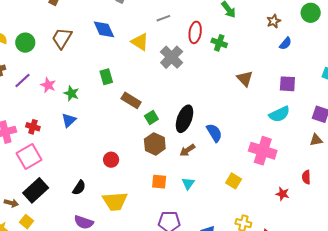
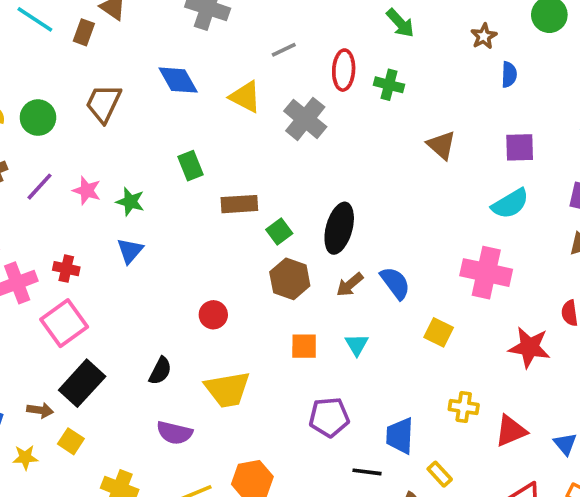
blue semicircle: (285, 43) -> (509, 75), turned -32
brown rectangle: (131, 100) -> (239, 204), turned -30
blue semicircle: (214, 133) -> (395, 283), moved
red star: (283, 194) -> (529, 347), size x1.6

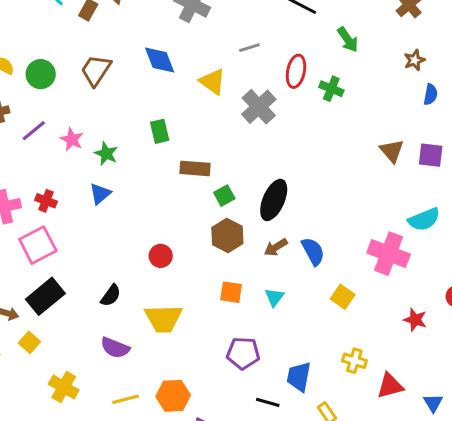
brown triangle: (441, 145) -> (392, 151), moved
cyan semicircle: (510, 204) -> (424, 219), moved
red star: (529, 347) -> (415, 320), size x0.7

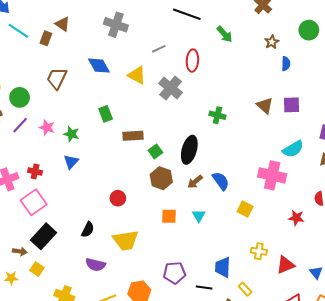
green circle: (41, 74) -> (20, 97), moved
green cross: (331, 89) -> (217, 115), moved
purple pentagon: (243, 353) -> (174, 273), moved

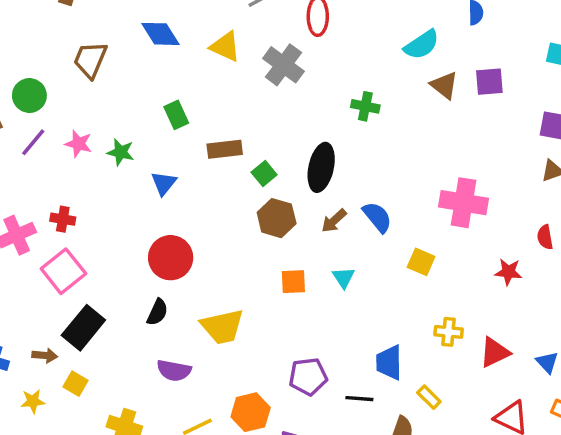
cyan semicircle: (293, 149) -> (422, 45), moved
blue triangle: (71, 162) -> (164, 183), moved
red circle: (118, 198) -> (171, 258), moved, size x1.6

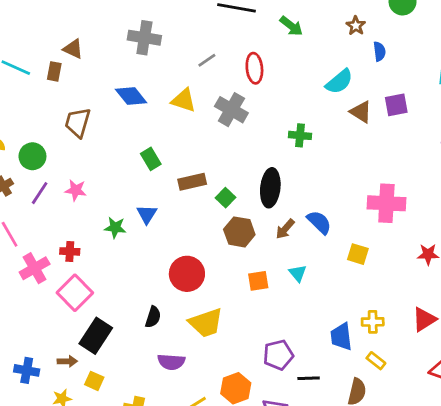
green star: (121, 152) -> (115, 228), moved
red circle: (171, 258) -> (187, 274), moved
yellow cross: (449, 332) -> (373, 322), moved
black line: (359, 399) -> (309, 378), moved

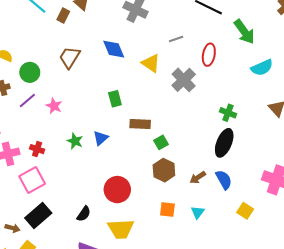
green arrow: (291, 26) -> (244, 32), size x1.4
cyan semicircle: (339, 82) -> (262, 68), moved
black ellipse: (270, 188) -> (224, 143), moved

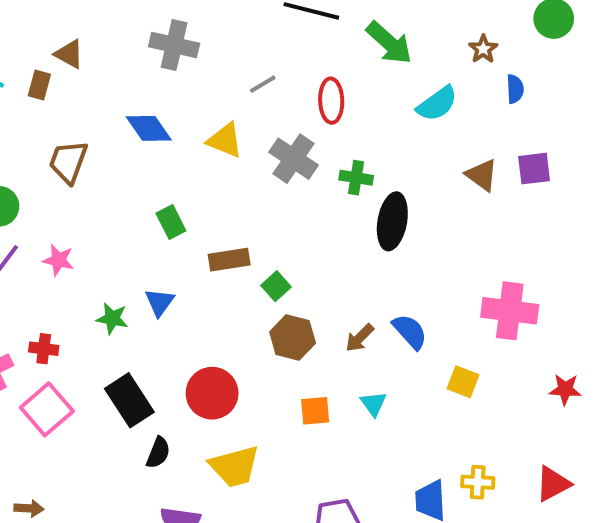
green cross: (228, 113) -> (356, 178), moved
black ellipse: (224, 143) -> (392, 221), moved
black rectangle: (38, 216) -> (129, 400), moved, turned -70

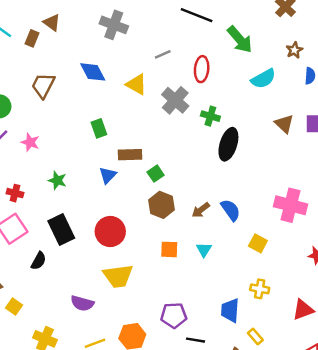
blue triangle: (160, 302) -> (108, 175), moved
black semicircle: (158, 453) -> (39, 261), moved
yellow cross: (478, 482) -> (260, 289), moved

